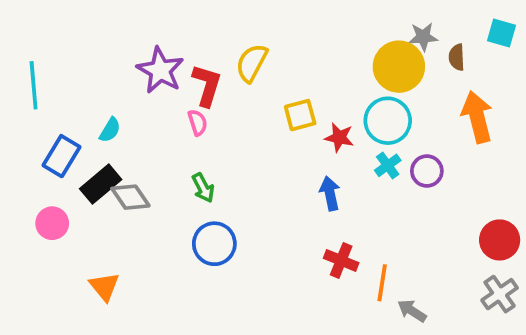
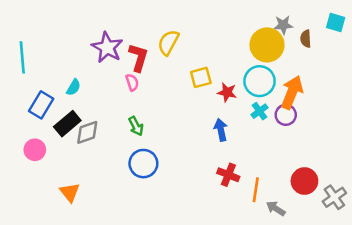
orange arrow: (477, 117) -> (292, 92), moved, turned 36
gray diamond: (130, 197) -> (87, 132), turned -75
red circle: (500, 240) -> (304, 181), moved

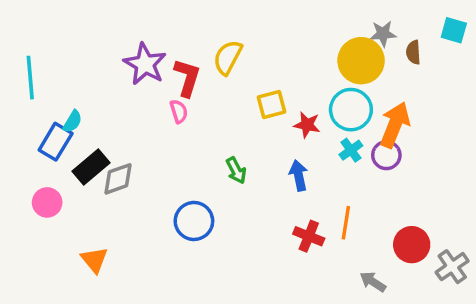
cyan semicircle: (74, 87) -> (72, 121), moved
green arrow: (136, 126) -> (236, 170), moved
orange line: (256, 190) -> (346, 223), moved

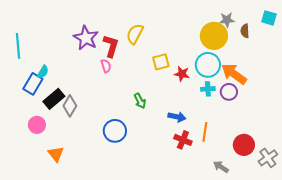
orange arrow: (395, 125) -> (234, 74), turned -76
cyan cross: (351, 150) -> (208, 89), turned 32
blue arrow: (299, 175) -> (177, 117), moved, turned 114
gray diamond: (118, 179) -> (70, 106), turned -40
pink circle: (47, 202) -> (37, 125), moved

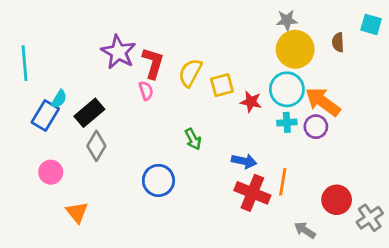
gray star: (227, 20) -> (287, 20), moved
yellow semicircle: (135, 34) -> (190, 73), moved
black rectangle: (54, 99) -> (89, 113), moved
red cross: (183, 140) -> (252, 193), size x1.4

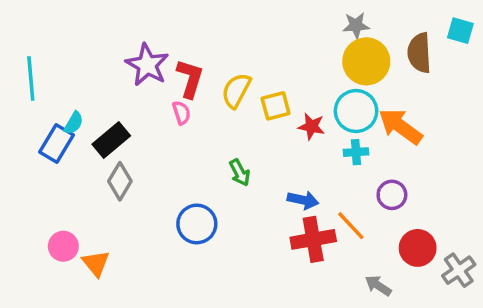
brown semicircle: (338, 42) -> (419, 53), size x1.6
purple circle: (316, 127) -> (392, 195), moved
pink circle: (51, 172) -> (63, 246), moved
orange line: (283, 182) -> (351, 226), turned -52
red cross: (252, 193) -> (313, 239), turned -32

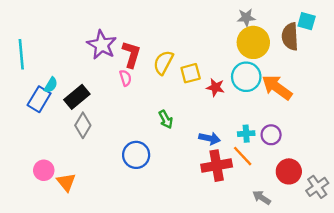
cyan square: (460, 31) -> (307, 21), moved
cyan cross: (356, 152) -> (246, 134), moved

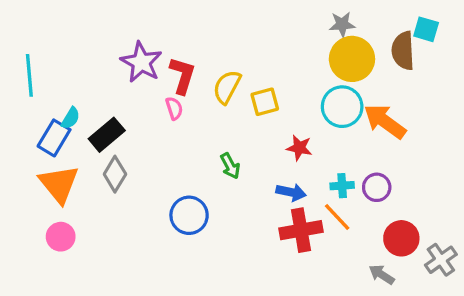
red star: (215, 87) -> (299, 148), moved
orange triangle: (66, 182) -> (59, 184), moved, size x1.5
gray arrow: (262, 198) -> (382, 275), moved

